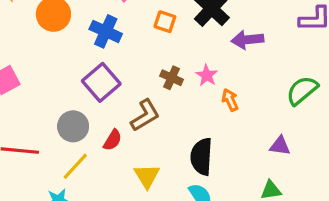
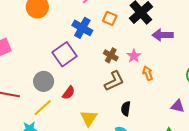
blue cross: (106, 31) -> (82, 28), moved
brown L-shape: (145, 115) -> (114, 81), moved
black semicircle: (202, 157) -> (126, 109), size x0.6

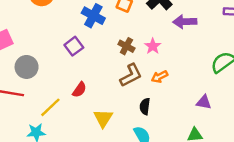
purple square: (65, 54) -> (74, 46), size x0.7
orange arrow: (148, 73) -> (159, 77), moved, turned -96
gray circle: (44, 81) -> (27, 67), moved

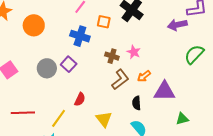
purple arrow: (185, 22) -> (177, 25), moved
gray circle: (27, 67) -> (47, 68), moved
purple triangle: (204, 102) -> (165, 91), moved, size x1.6

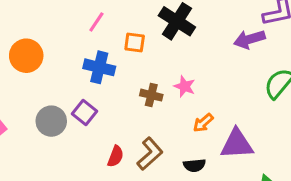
brown L-shape: (120, 79) -> (150, 154), moved
red semicircle: (80, 99) -> (116, 156), moved
black semicircle: (136, 103) -> (194, 165), turned -88

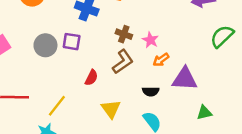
pink star: (185, 86) -> (150, 40), moved
purple square: (85, 112) -> (72, 42), turned -36
brown L-shape: (150, 154) -> (123, 62), moved

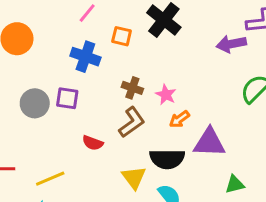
red semicircle: (91, 78) -> (93, 143), turned 84
black semicircle: (151, 91) -> (167, 159), size x1.6
yellow line: (57, 106) -> (50, 179), turned 30
yellow triangle: (111, 109) -> (134, 178), moved

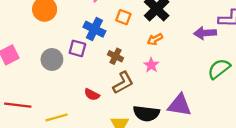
brown cross: (132, 88) -> (116, 56), moved
purple square: (67, 98) -> (77, 48), moved
orange arrow: (179, 119) -> (155, 39), moved

